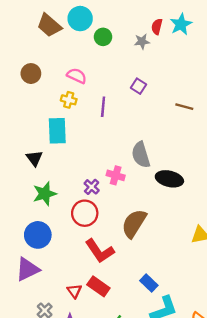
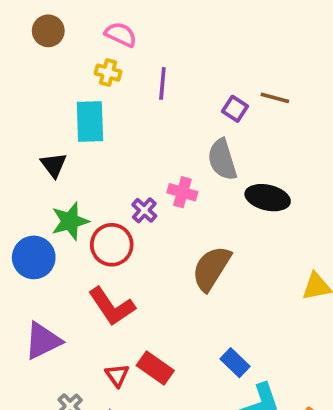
purple square: (139, 86) -> (235, 109), moved
brown line: (184, 107) -> (275, 98), moved
red circle: (85, 213) -> (112, 245), moved
blue circle: (38, 235) -> (34, 257), moved
red L-shape: (100, 251) -> (112, 306), moved

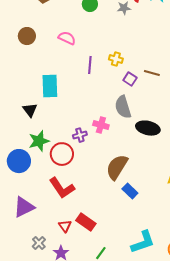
yellow cross: (108, 73) -> (116, 59), moved
purple cross: (144, 210) -> (80, 135), turned 32
blue rectangle: (235, 363) -> (130, 191), moved

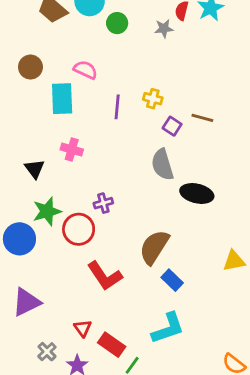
cyan rectangle: (50, 86) -> (62, 99), moved
pink cross: (101, 125) -> (72, 150), moved
red L-shape: (62, 188) -> (105, 276), moved
red rectangle: (86, 222) -> (112, 345), moved
cyan L-shape: (143, 242) -> (168, 328), moved

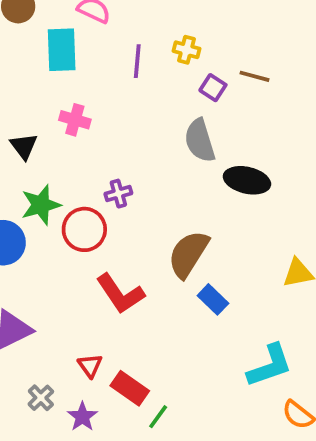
cyan L-shape: (168, 328) -> (270, 366), moved

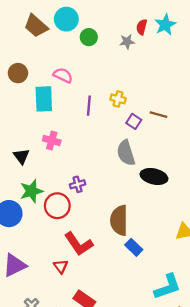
brown semicircle: (188, 254) -> (119, 220), turned -32
red triangle: (90, 366) -> (61, 266), moved

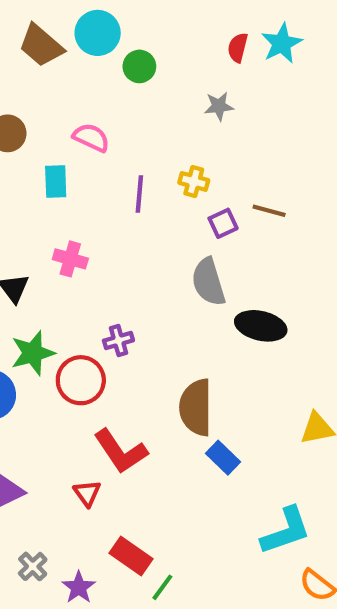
gray star: (127, 42) -> (219, 106), moved
cyan rectangle: (44, 99) -> (56, 181), size x0.7
purple square: (134, 121) -> (223, 223), turned 32

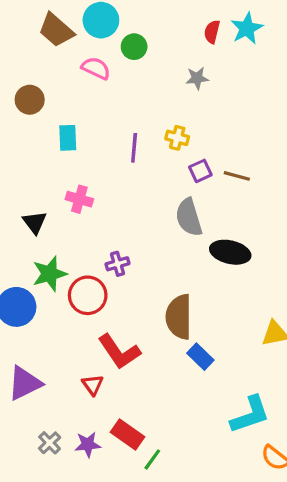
pink semicircle: (91, 138) -> (96, 68), moved
brown line: (269, 211) -> (237, 176), moved
purple star: (79, 587) -> (88, 444), moved, turned 30

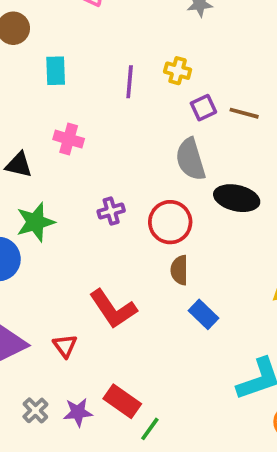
black triangle: (35, 222) -> (19, 165), turned -40
red circle: (88, 295) -> (170, 222), moved
brown semicircle: (179, 317) -> (179, 270), size x0.6
red triangle: (93, 385) -> (65, 346), moved

